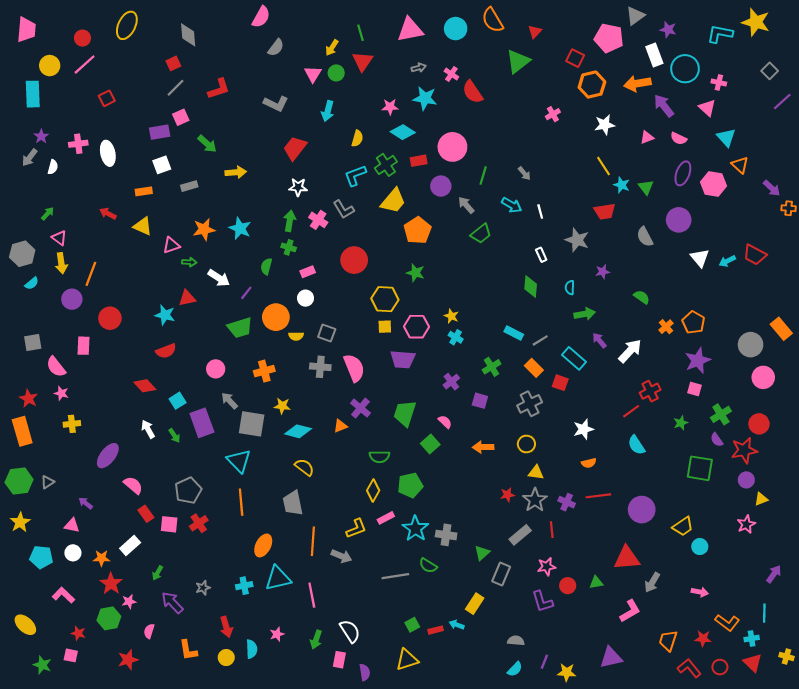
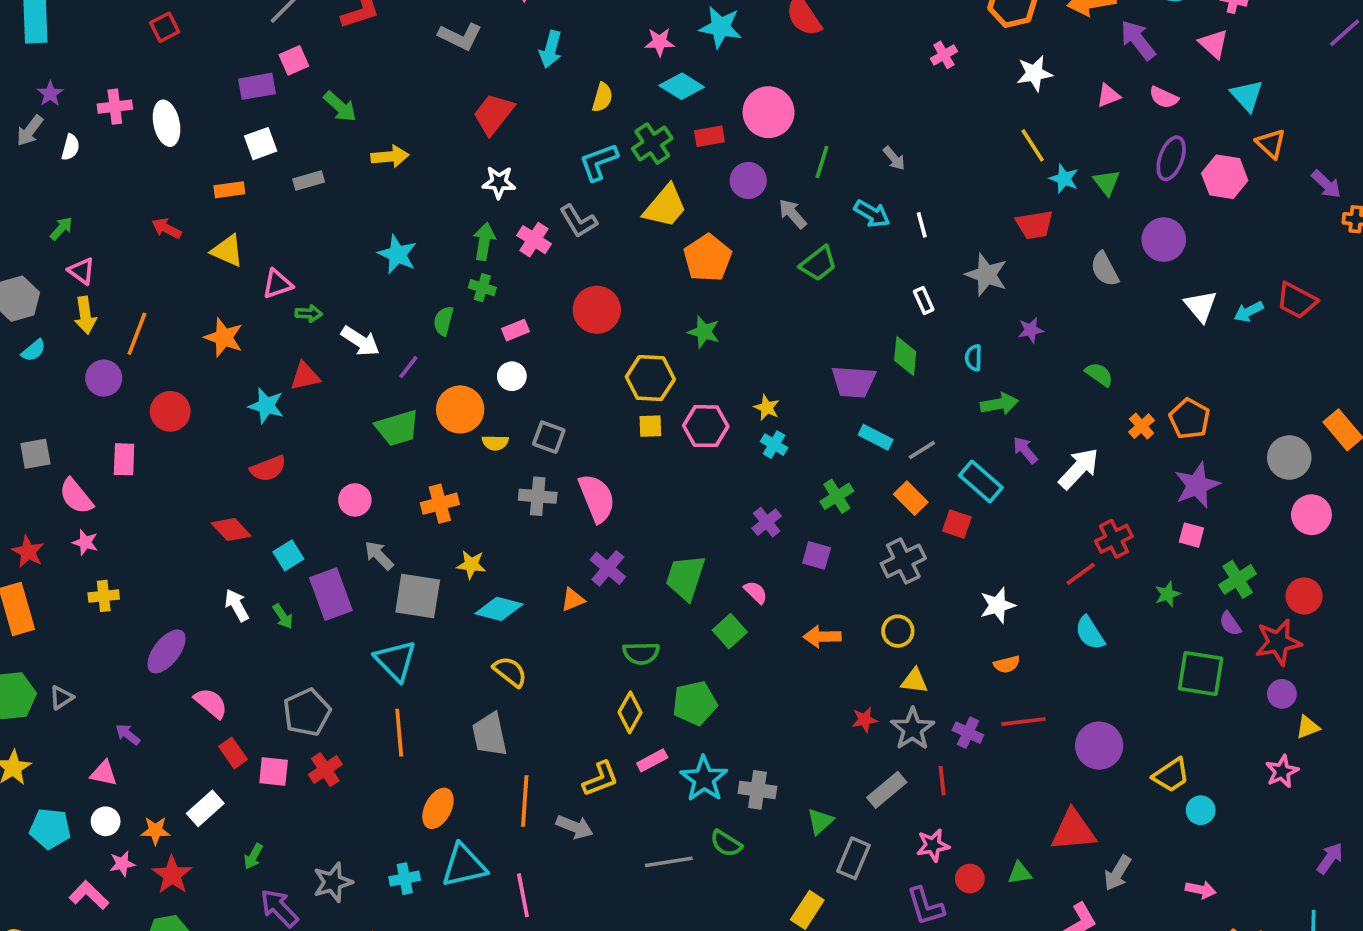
orange star: (204, 229) -> (224, 337), moved, turned 30
purple trapezoid: (403, 359) -> (853, 382), moved
gray star: (203, 588) -> (333, 882), size x1.5
pink star: (129, 601) -> (122, 864), moved

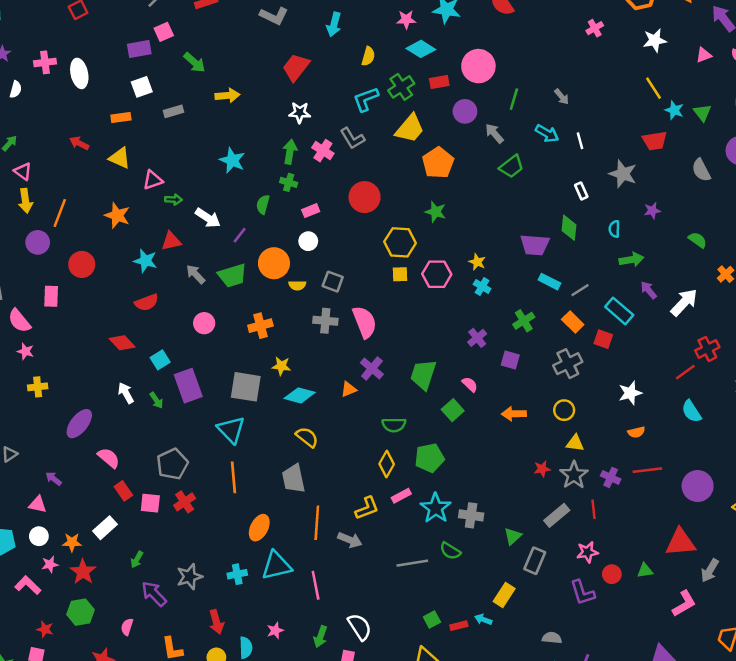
gray arrow: (379, 555) -> (196, 274), moved

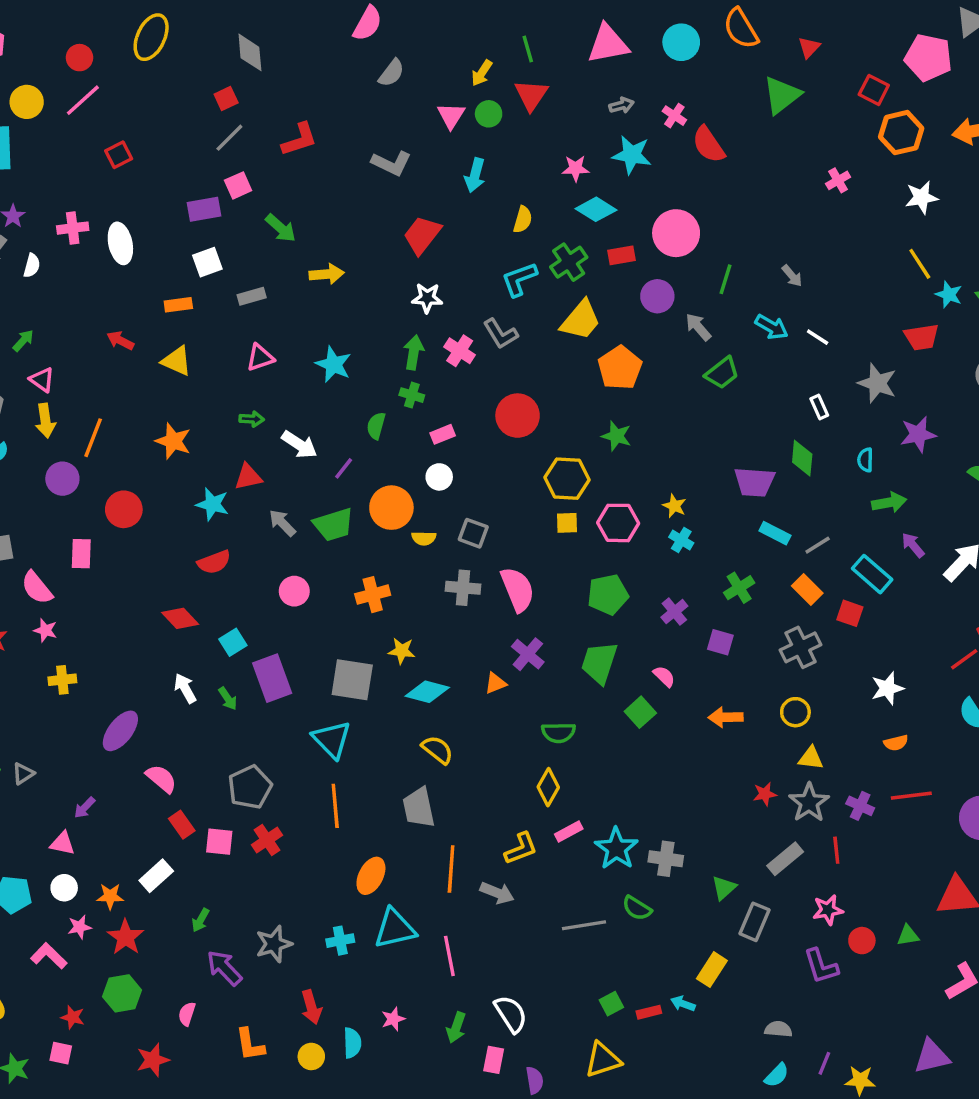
white line: (580, 141) -> (818, 337), turned -42
pink triangle: (153, 180) -> (260, 358), moved
purple star: (652, 211) -> (918, 434), size x1.5
green pentagon: (429, 458) -> (608, 595), moved
purple arrow: (54, 479) -> (85, 808), turned -84

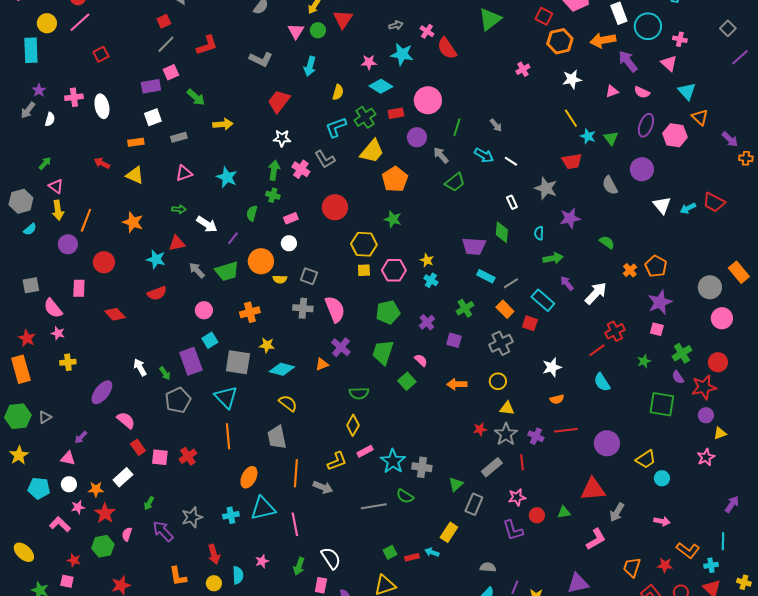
red diamond: (180, 618) -> (115, 314), moved
cyan square: (233, 642) -> (210, 340), moved
gray pentagon: (250, 787) -> (178, 400), moved
pink semicircle: (187, 1014) -> (127, 534), moved

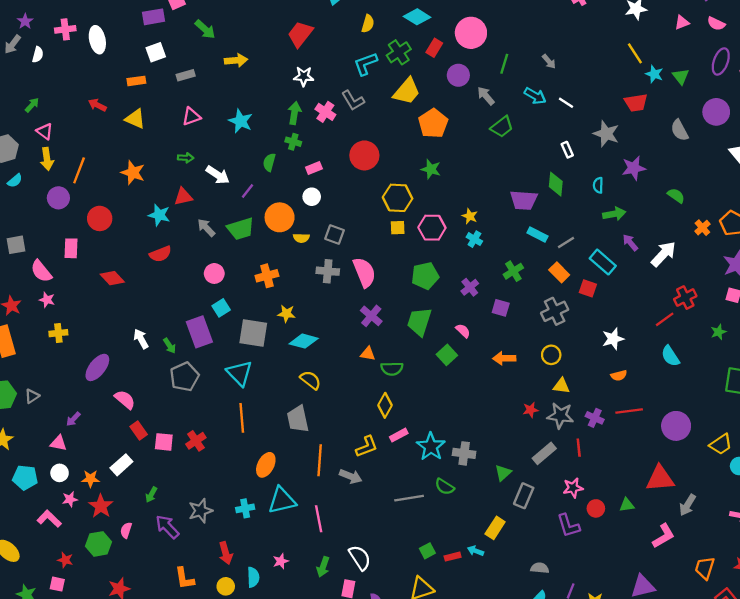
red rectangle: (396, 113) -> (434, 48), turned -49
orange triangle: (322, 364) -> (368, 354), moved, turned 32
gray star: (506, 434) -> (560, 416), turned -30

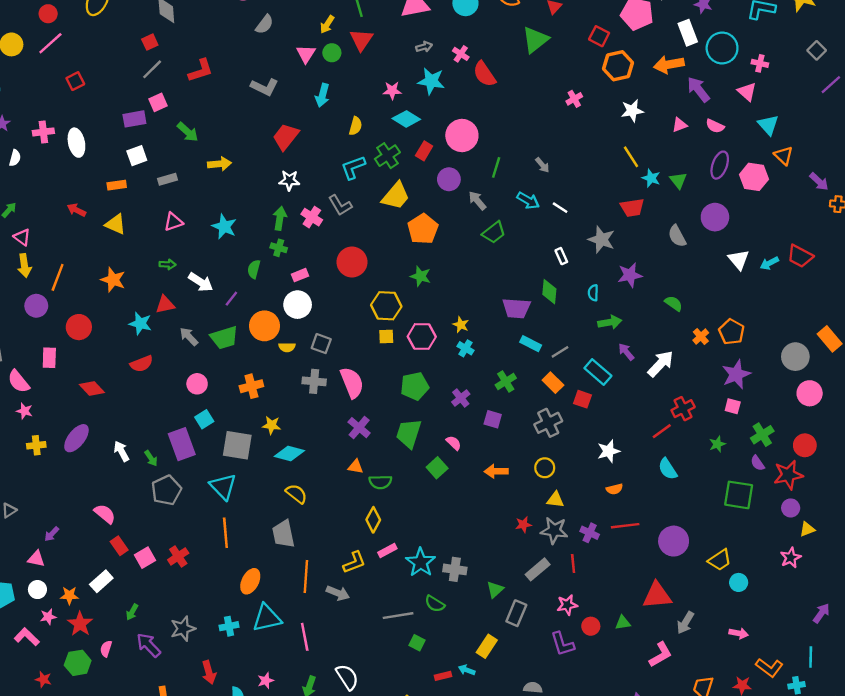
white circle: (312, 197) -> (298, 305), size x1.5
purple ellipse: (97, 367) -> (76, 438), moved
pink square: (164, 442) -> (145, 558), turned -36
green square: (427, 551) -> (417, 643), moved, turned -35

